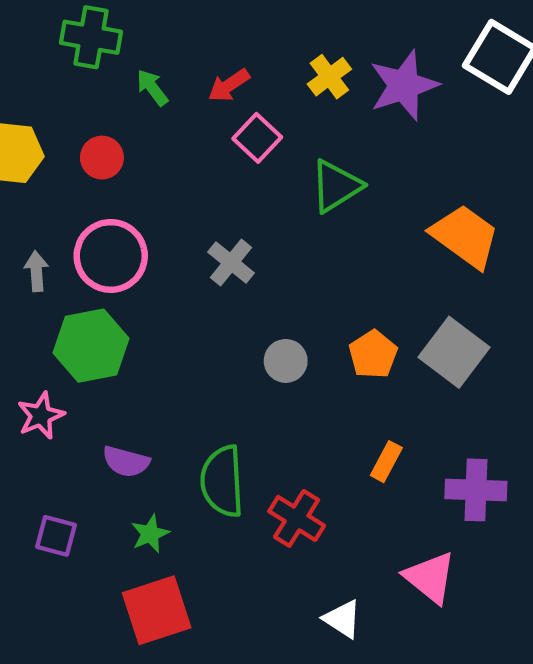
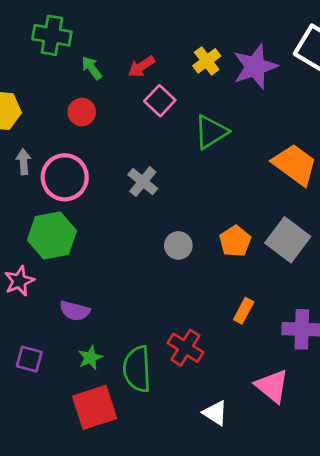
red circle: (102, 158) -> (82, 112), moved
gray arrow: (36, 271) -> (24, 162), moved
green semicircle: (222, 481) -> (137, 369), moved

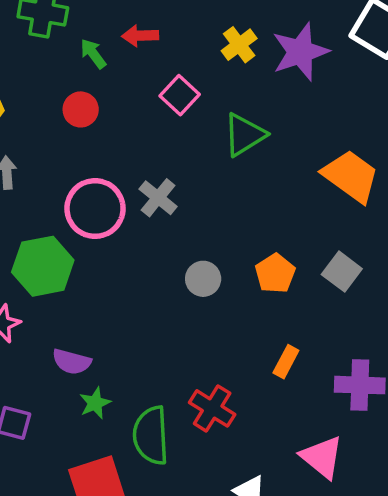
red arrow: (141, 67) -> (140, 36), moved, turned 32
pink circle: (65, 177) -> (95, 209), moved
gray square: (288, 240) -> (342, 272), size x0.7
green star: (90, 358) -> (95, 403), moved

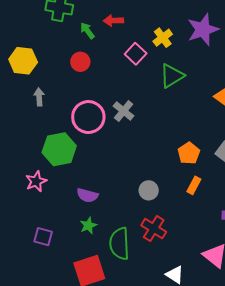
yellow cross: (239, 45) -> (163, 38), moved
gray circle: (203, 279) -> (149, 190), moved
purple semicircle: (72, 362) -> (87, 195), moved
orange rectangle: (286, 362) -> (194, 185), moved

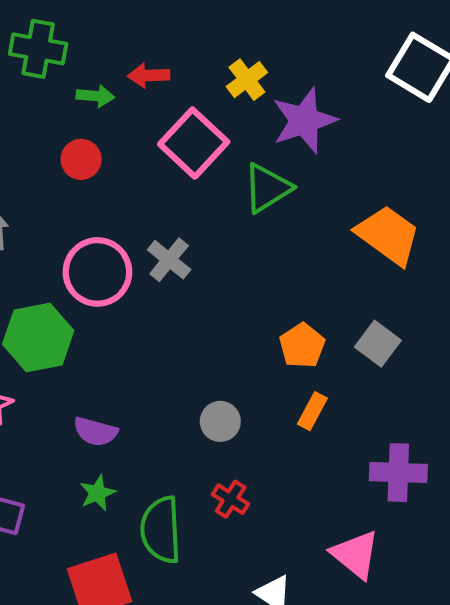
purple star: (203, 30) -> (304, 120), moved
green arrow: (87, 31) -> (95, 96), turned 132
yellow cross: (163, 38) -> (247, 80), moved
pink square: (136, 54) -> (194, 143), size x1.5
red cross: (154, 229) -> (231, 499), size x0.7

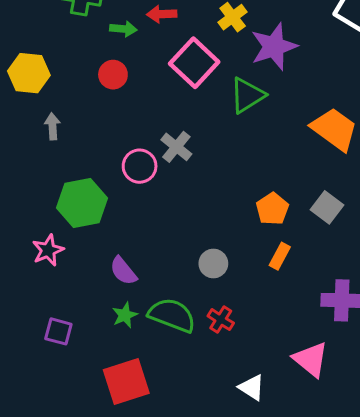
pink circle: (97, 272) -> (140, 166), moved, size x0.7
purple semicircle: (95, 432) -> (123, 271), turned 36
green semicircle: (161, 530) -> (172, 315), moved, turned 114

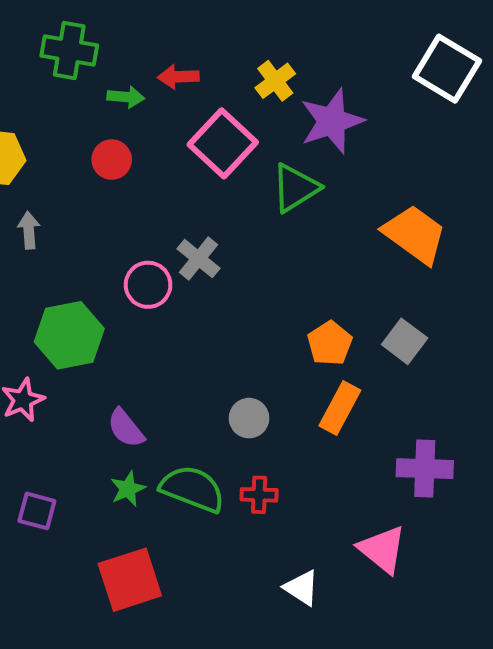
orange rectangle: (280, 256) -> (340, 408), size x1.4
red cross: (221, 320) -> (259, 495), turned -30

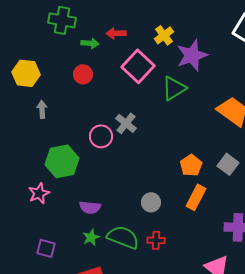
purple semicircle: (126, 428) -> (90, 207), turned -45

